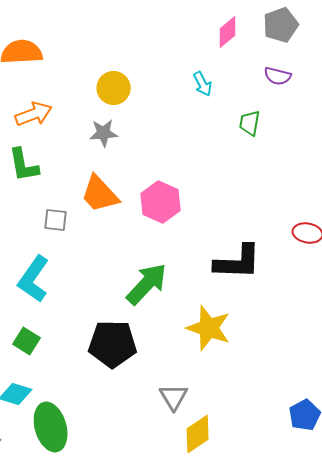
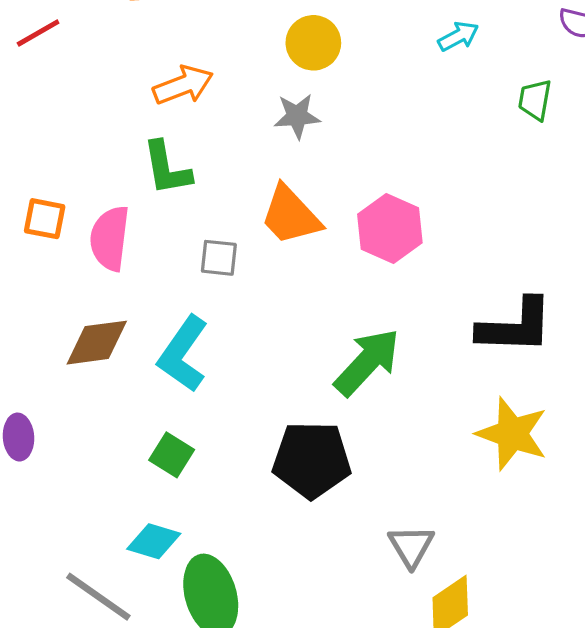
cyan arrow: (203, 84) -> (458, 36), turned -90
yellow star: (209, 328) -> (512, 434), moved

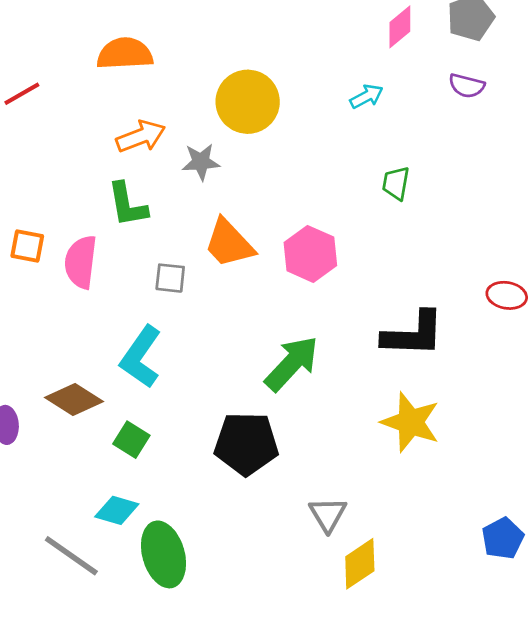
yellow circle: (313, 43) -> (248, 102), size x1.4
green trapezoid: (535, 100) -> (396, 183), moved
gray star: (297, 116) -> (201, 162), moved
brown diamond: (97, 343) -> (74, 400), moved, turned 40

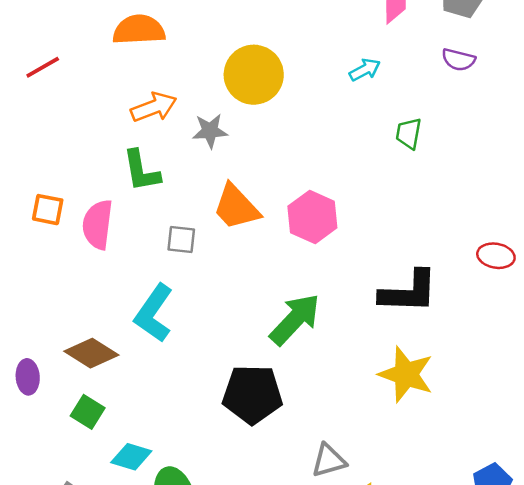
green trapezoid: (396, 183) -> (409, 133), moved
green square: (131, 440) -> (88, 412), moved
gray triangle: (328, 514) -> (329, 461), turned 45

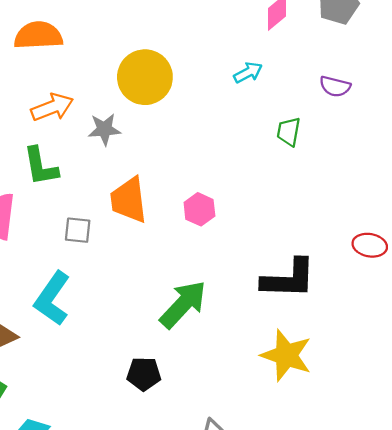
purple semicircle: (458, 60) -> (335, 86), moved
orange trapezoid: (236, 207) -> (129, 200), turned 36
pink hexagon: (312, 217) -> (199, 209), size x0.7
black pentagon: (252, 394) -> (144, 374), size x0.6

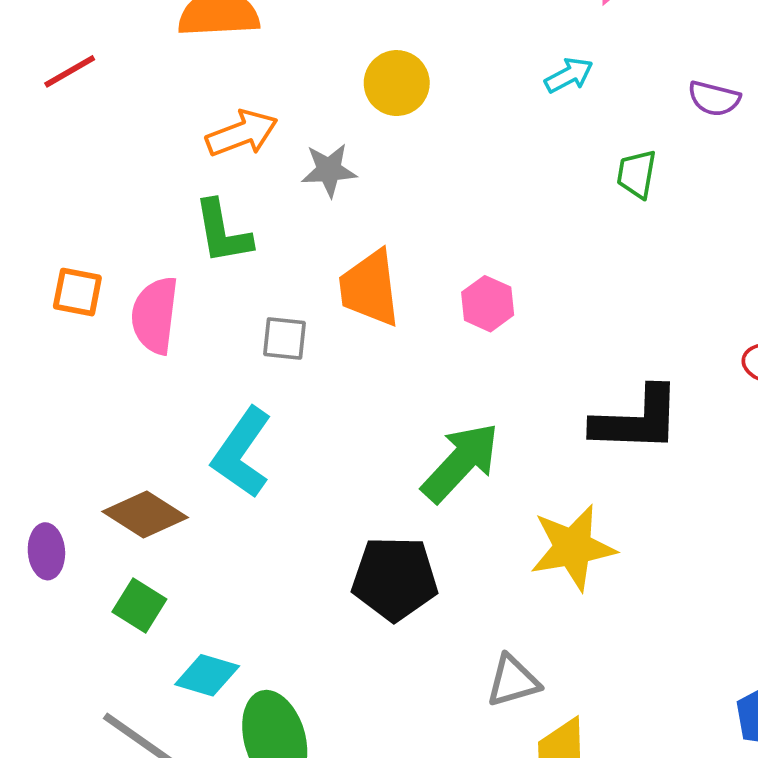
yellow circle: (145, 77) -> (397, 83), size x0.7
yellow star: (286, 355) -> (573, 547), moved, turned -30
black pentagon: (144, 374) -> (395, 578), size x1.5

